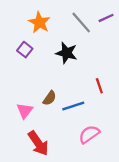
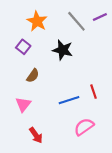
red line: (99, 86) -> (94, 92), moved
brown semicircle: (50, 98) -> (33, 76), moved
red arrow: (38, 143) -> (36, 135), size x0.7

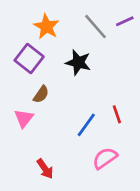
purple square: (23, 47) -> (29, 58), size x1.5
blue line: (69, 100) -> (86, 125), turned -36
pink triangle: (23, 104) -> (24, 118), moved

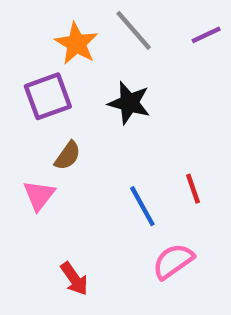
gray line: (96, 27) -> (134, 30), moved
purple square: (29, 58) -> (48, 96), turned 32
blue line: (86, 125) -> (142, 206), turned -65

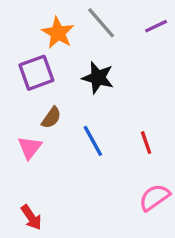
blue line: (142, 206) -> (93, 141), moved
pink semicircle: (173, 261) -> (154, 197), moved
red arrow: (74, 279) -> (31, 217), moved

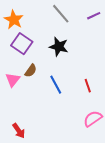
orange star: (58, 33) -> (14, 20), moved
purple square: (36, 73) -> (22, 44), turned -35
pink triangle: (30, 148) -> (13, 80), moved

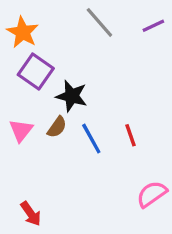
black star: (59, 47) -> (72, 96), moved
brown semicircle: (31, 71) -> (57, 127), moved
red line: (88, 86) -> (130, 135), moved

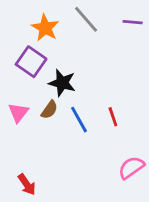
purple line: (153, 26) -> (133, 22), turned 30
orange star: (23, 32) -> (45, 28), moved

